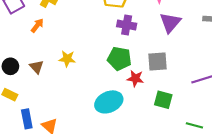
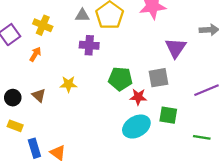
purple triangle: (170, 23) -> (176, 48), moved
purple cross: (127, 25) -> (89, 45), moved
cyan ellipse: (109, 102) -> (136, 127), moved

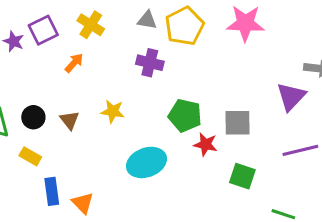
purple triangle: (176, 48) -> (291, 97), moved
cyan ellipse: (136, 127) -> (146, 162), moved

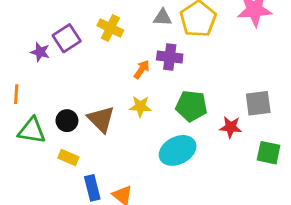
orange arrow: (74, 63) -> (142, 69), moved
green pentagon: (185, 116) -> (191, 106), moved
brown triangle: (70, 120) -> (101, 119), size x1.5

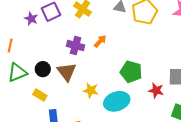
purple cross: (170, 57) -> (76, 46), moved
yellow star: (140, 106) -> (91, 90), moved
green triangle: (32, 130) -> (17, 72), turned -40

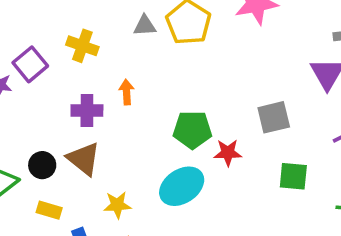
orange arrow: (100, 41) -> (127, 92), turned -32
yellow star: (91, 90) -> (117, 205), moved
red star: (156, 91) -> (228, 153), moved

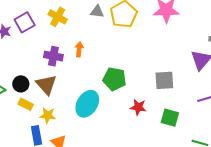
red star: (228, 153) -> (138, 107), moved
cyan ellipse: (182, 186) -> (87, 104), moved, turned -35
yellow star: (117, 205) -> (48, 115), moved
yellow rectangle: (49, 210) -> (26, 104), moved

